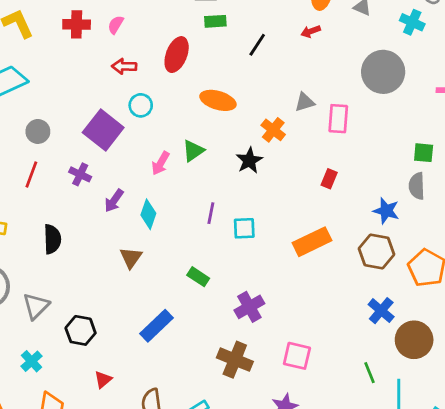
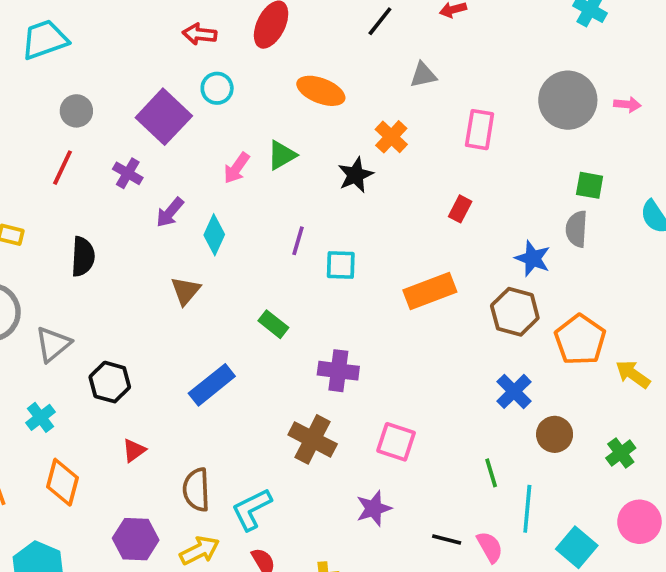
gray circle: (383, 72) -> (568, 100), moved
gray triangle: (305, 102) -> (423, 75), moved
purple cross: (249, 307) -> (338, 371), turned 32
brown circle: (414, 340) -> (555, 434), size x0.7

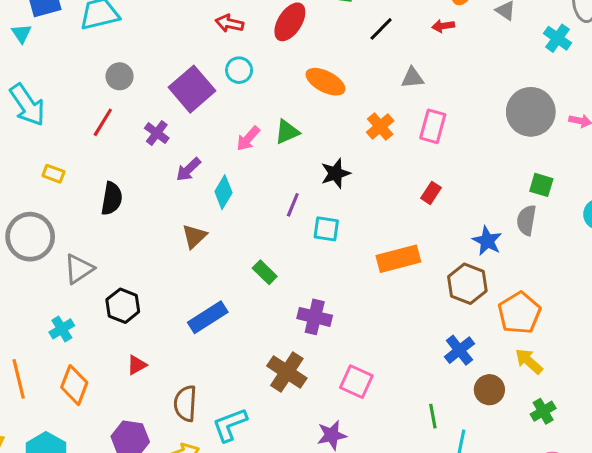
pink rectangle: (480, 130) -> (433, 126), moved
black star: (356, 175) -> (335, 173), moved
yellow arrow: (633, 374) -> (529, 361), moved

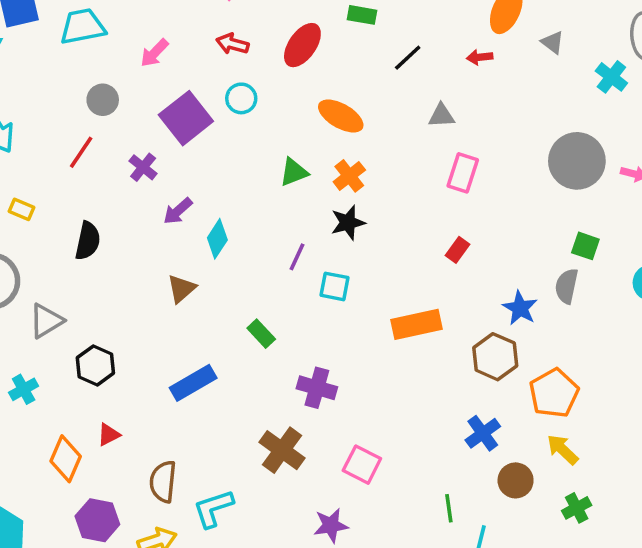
orange cross: (380, 127) -> (349, 176), moved
pink arrow: (248, 139) -> (154, 53), moved
orange diamond: (74, 385) -> (66, 459), moved

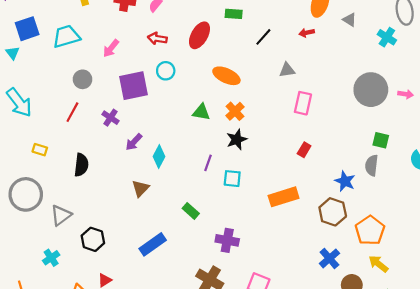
purple square: (186, 118) -> (134, 86), turned 32
green triangle: (294, 172) -> (201, 112), turned 36

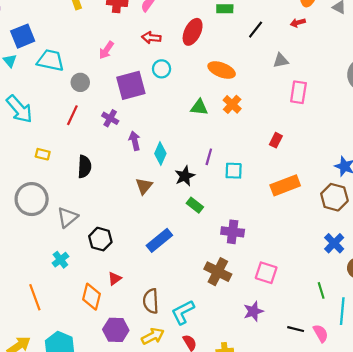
cyan trapezoid: (66, 36) -> (51, 60), moved, turned 32
black star: (237, 139) -> (185, 176), moved
purple arrow: (134, 142) -> (135, 141), turned 126
red rectangle: (304, 150) -> (276, 140), moved

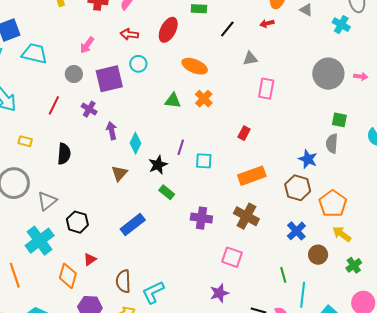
gray circle: (80, 82) -> (74, 74), moved
cyan cross: (60, 260) -> (40, 241), size x1.8
brown cross: (218, 272) -> (246, 216), moved

